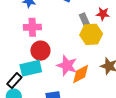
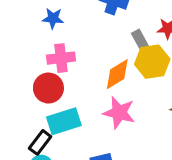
red circle: (40, 51) -> (48, 88), moved
orange diamond: (81, 74) -> (117, 74), moved

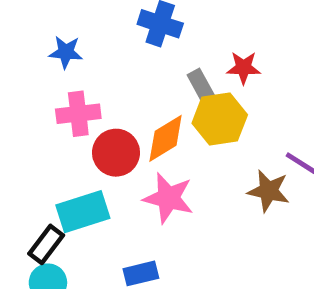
red circle: (48, 88) -> (116, 153), moved

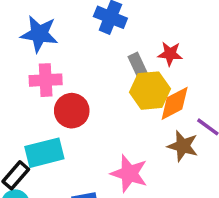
blue star: (66, 52) -> (39, 34), size x1.5
orange diamond: (166, 138) -> (175, 103), moved
pink star: (168, 198) -> (129, 174), moved

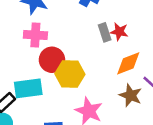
red star: (170, 54) -> (119, 32), moved
yellow hexagon: (150, 91) -> (70, 74), moved

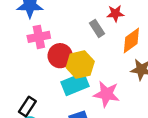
gray rectangle: (105, 32) -> (97, 28), moved
cyan rectangle: (28, 88) -> (75, 84), moved

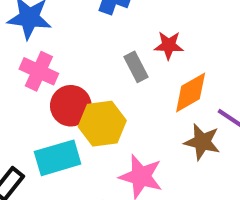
pink cross: (39, 37) -> (39, 71), turned 30
cyan rectangle: (75, 84) -> (58, 158), moved

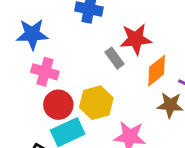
red star: (169, 45) -> (136, 39), size x1.5
red circle: (71, 106) -> (58, 105), moved

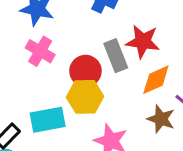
gray rectangle: (115, 58) -> (116, 56), size x1.4
red circle: (58, 105) -> (85, 71), moved

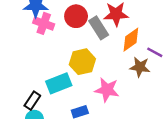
pink cross: (40, 51) -> (44, 23), moved
red circle: (85, 71) -> (76, 16), moved

